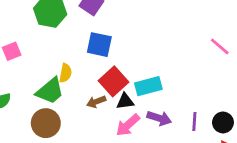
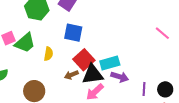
green trapezoid: (50, 91) -> (25, 43), moved
black triangle: (125, 101) -> (93, 74), size x1.6
purple arrow: (159, 118) -> (120, 77), moved

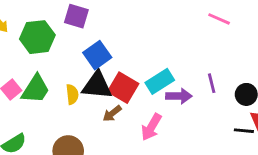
blue square: (73, 33) -> (97, 55), turned -30
black triangle: (93, 74) -> (97, 85), moved, turned 30
purple line: (144, 89) -> (212, 83), moved

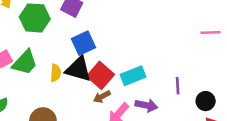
pink line: (219, 19) -> (211, 32), moved, turned -36
purple arrow: (179, 96) -> (146, 105), moved
brown arrow: (112, 114) -> (102, 97), moved

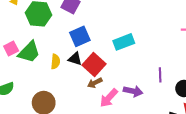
black triangle: (78, 69) -> (75, 59), size x0.6
cyan rectangle: (133, 76) -> (124, 42), moved

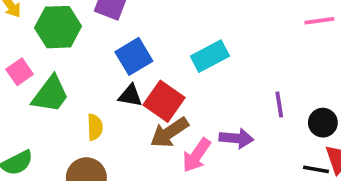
pink square: (11, 49) -> (20, 72), moved
yellow semicircle: (55, 62) -> (95, 127), moved
brown arrow: (95, 83) -> (169, 133), size x1.5

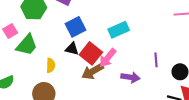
pink arrow: (197, 155) -> (108, 58), moved

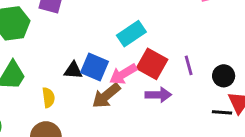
blue square: (75, 27) -> (94, 67), moved, turned -30
red square: (91, 53) -> (152, 64), moved
pink arrow: (108, 58) -> (123, 74), turned 30

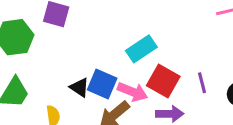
black triangle: (73, 70) -> (80, 87), turned 30
pink arrow: (123, 74) -> (133, 92), turned -128

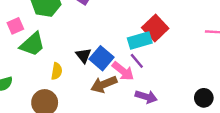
red square: (163, 81) -> (155, 28), moved
purple line: (202, 83) -> (137, 61), moved, turned -42

